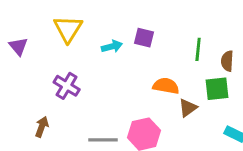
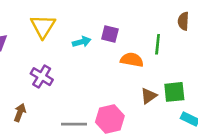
brown semicircle: (227, 61) -> (183, 21), moved
orange semicircle: (166, 86) -> (132, 60), moved
green square: (217, 89) -> (174, 92), moved

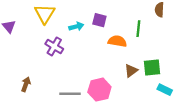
purple cross: (42, 77) -> (54, 46), moved

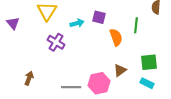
orange semicircle: (117, 41) -> (116, 37), turned 60
brown triangle: (131, 71) -> (120, 70), moved
cyan rectangle: (165, 90) -> (147, 83), moved

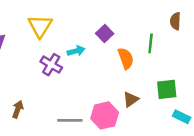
purple square: (99, 17) -> (105, 34), turned 32
cyan arrow: (77, 23) -> (76, 51), moved
cyan rectangle: (147, 83) -> (182, 117), moved

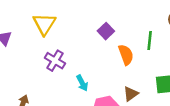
cyan arrow: (76, 51) -> (82, 83), moved, turned 77

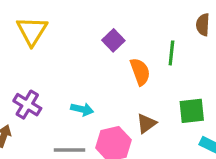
purple cross: (55, 61) -> (27, 105), moved
cyan arrow: (82, 83) -> (82, 109), turned -49

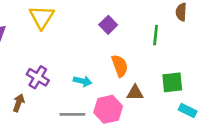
orange semicircle: (140, 72) -> (120, 66), moved
brown triangle: (146, 123) -> (135, 93), turned 36

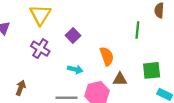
purple square: (108, 25) -> (73, 36), moved
purple cross: (38, 77) -> (40, 49), moved

